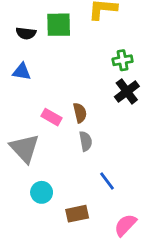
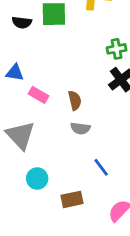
blue triangle: (22, 72) -> (15, 73), moved
pink rectangle: (52, 117) -> (39, 95), moved
gray semicircle: (86, 141) -> (80, 128), turned 108

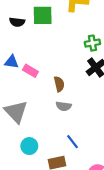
pink rectangle: (39, 95) -> (30, 71), moved
blue line: (101, 167) -> (72, 142), moved

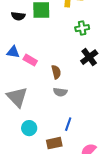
green cross: (92, 43) -> (82, 28), moved
blue line: (72, 142) -> (68, 124), turned 56

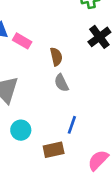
gray semicircle: (60, 92) -> (61, 83), turned 56

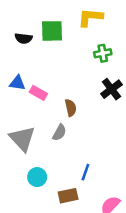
gray semicircle: (61, 83) -> (59, 132), moved, turned -126

